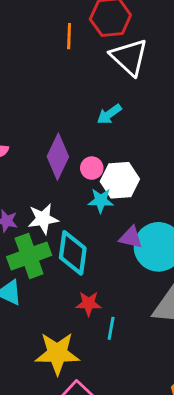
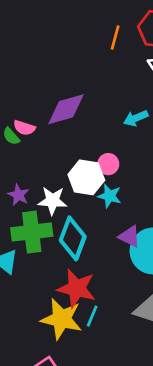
purple diamond: (58, 157) -> (66, 109), moved, turned 36
white hexagon: (120, 180) -> (86, 177), moved
red star: (89, 304) -> (77, 288), size x1.6
yellow star: (57, 353) -> (61, 319), moved

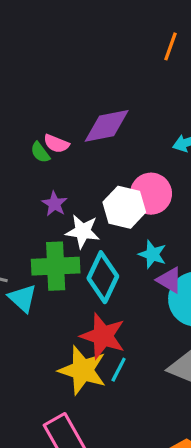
pink circle: (108, 164) -> (151, 194), size x1.6
purple star: (18, 195) -> (55, 204), moved
cyan star: (110, 196) -> (152, 254), moved

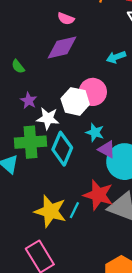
pink semicircle: (56, 144) -> (66, 19), moved
red star: (103, 336) -> (98, 195), moved

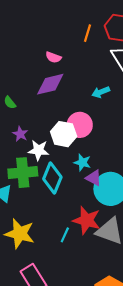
yellow star: (50, 211) -> (20, 234), moved

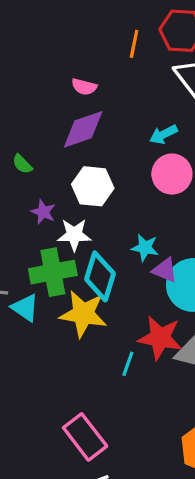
pink circle: (80, 125) -> (172, 174), moved
white hexagon: (64, 134) -> (93, 186), moved
yellow star: (20, 234) -> (83, 314), moved

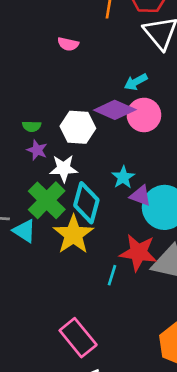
purple diamond: (83, 129) -> (115, 110), moved, turned 45
green semicircle: (22, 164) -> (32, 126), moved, turned -42
cyan star: (145, 248) -> (123, 177), turned 30
green cross: (53, 272) -> (47, 200), turned -33
yellow star: (83, 314) -> (73, 234), turned 30

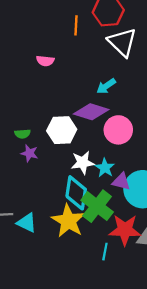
pink circle: (144, 115) -> (118, 130), moved
white star: (64, 168) -> (83, 163), moved
green cross: (47, 200) -> (97, 206), moved

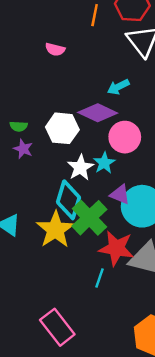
white star: (83, 163) -> (80, 167), turned -30
cyan star: (105, 168) -> (104, 163), moved
cyan line: (105, 252) -> (100, 278), moved

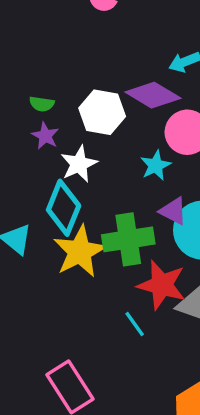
white star: (80, 167) -> (79, 164), moved
cyan diamond: (68, 200) -> (64, 208), moved
green cross: (89, 218) -> (128, 239), turned 30
cyan line: (100, 278) -> (135, 324), turned -60

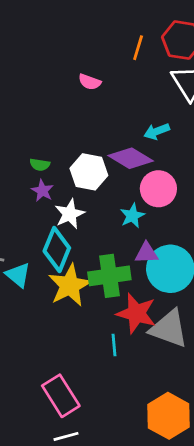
purple triangle: (173, 211) -> (146, 253), turned -30
cyan line: (135, 324) -> (114, 345), turned 30

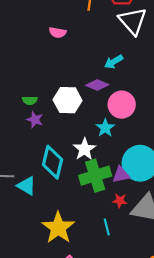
purple diamond: (131, 158) -> (97, 85), size x0.7
white star: (70, 214) -> (84, 149), moved
purple triangle: (146, 253) -> (121, 175), moved
yellow star: (70, 285) -> (58, 228), moved
red star: (136, 313) -> (120, 201), size x0.5

